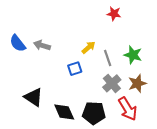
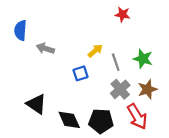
blue semicircle: (18, 43) -> (20, 30), moved, turned 42

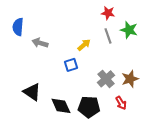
green star: (143, 59) -> (129, 30), moved
gray line: (116, 62) -> (108, 36), moved
red arrow: (137, 117) -> (121, 103), size x0.6

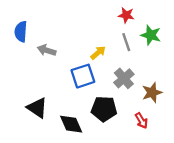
blue square: (71, 65) -> (83, 76), size x1.5
gray cross: (106, 79) -> (124, 78), moved
black pentagon: (89, 107) -> (104, 109), moved

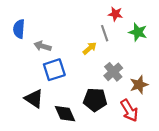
gray line: (126, 42) -> (105, 33), moved
blue square: (83, 76) -> (54, 70), moved
red arrow: (141, 121) -> (129, 110), size x1.5

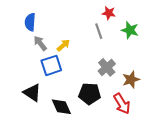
blue semicircle: (19, 29) -> (30, 22), moved
gray arrow: (43, 46) -> (40, 43), turned 35
yellow arrow: (90, 48) -> (63, 45), moved

